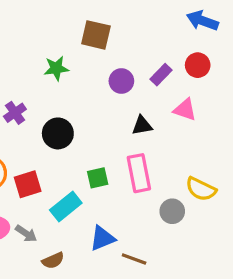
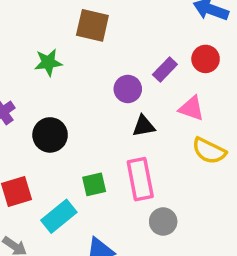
purple circle: (121, 81) -> (128, 89), moved
yellow semicircle: (201, 189) -> (209, 151), moved
gray circle: (172, 211) -> (163, 222), moved

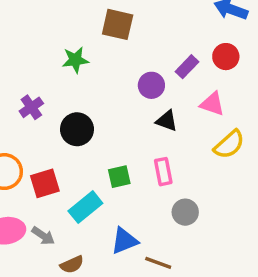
black triangle: (144, 126) -> (167, 121), turned 30
yellow semicircle: (209, 151) -> (229, 144), turned -68
pink rectangle: (140, 179) -> (163, 172), size x0.7

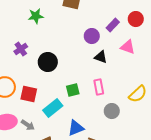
green star: (75, 60) -> (36, 16), moved
yellow semicircle: (229, 144) -> (138, 94), moved
red square: (45, 183) -> (29, 94), turned 30

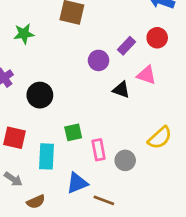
black triangle: (101, 57) -> (121, 90), moved
pink rectangle: (99, 87) -> (99, 150), moved
cyan rectangle: (53, 108) -> (47, 156), turned -48

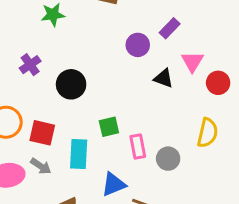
red circle: (157, 38) -> (218, 83), moved
pink triangle: (147, 75) -> (192, 62), turned 42
yellow semicircle: (160, 138) -> (207, 133), turned -35
gray arrow: (13, 179) -> (41, 166), moved

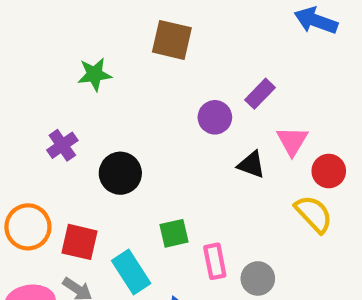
yellow semicircle: (207, 133) -> (314, 214), moved, turned -56
cyan rectangle: (79, 154) -> (131, 272), turned -36

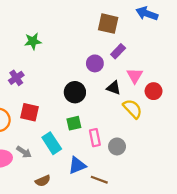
brown square: (172, 40) -> (108, 24), moved
black circle: (120, 173) -> (75, 92), moved
yellow semicircle: (314, 214) -> (133, 109), moved
red square: (80, 242) -> (30, 112), moved

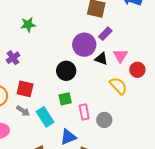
purple circle: (95, 63) -> (84, 45), size x1.5
black triangle: (114, 88) -> (101, 59), moved
gray arrow: (24, 152) -> (23, 111), moved

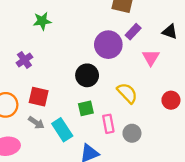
black triangle: (101, 59) -> (170, 32), moved
red circle: (137, 70) -> (171, 100), moved
yellow semicircle: (118, 86) -> (127, 93), moved

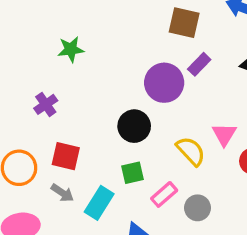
pink triangle: (151, 58) -> (224, 134), moved
pink rectangle: (108, 124) -> (164, 194), turned 60
cyan rectangle: (62, 130) -> (99, 203), turned 65

